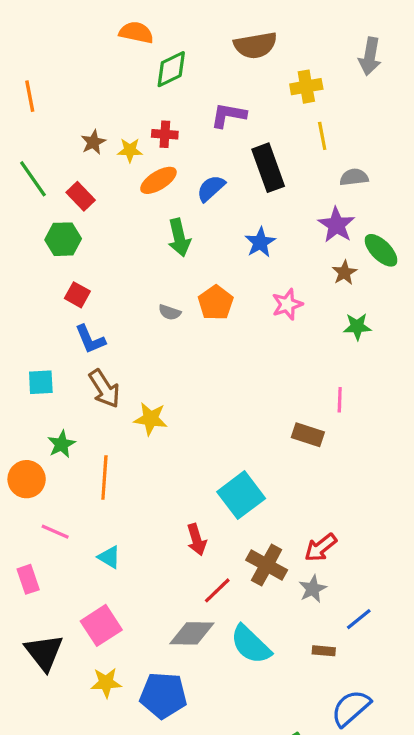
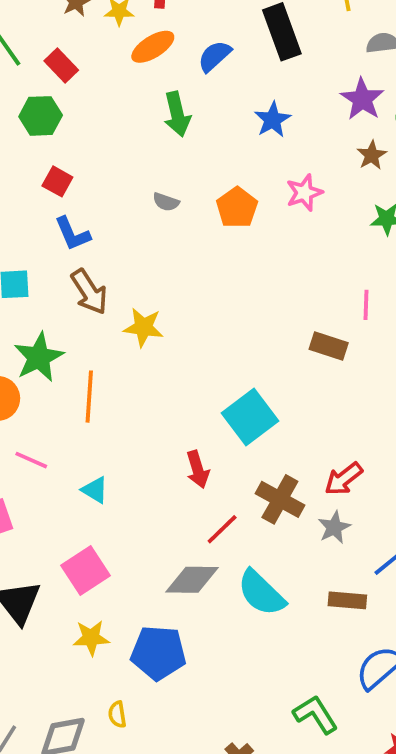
orange pentagon: (216, 303) -> (237, 208), moved
green star: (62, 444) -> (39, 357), size x1.5
brown rectangle: (324, 651) -> (347, 600), size x1.4

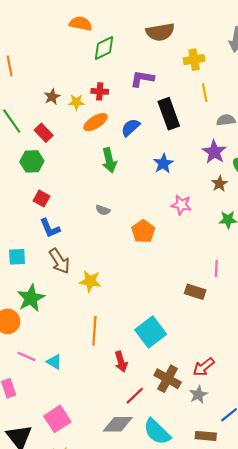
pink star: (304, 193) -> (181, 205), turned 30
orange pentagon: (237, 208) -> (143, 231), moved
orange line: (89, 397) -> (94, 331), moved
cyan triangle: (95, 490) -> (54, 362), moved

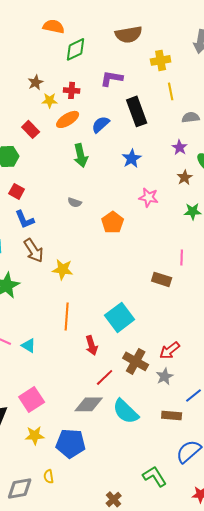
brown star: (52, 97) -> (36, 82), moved
red rectangle: (44, 133) -> (31, 129), moved
purple star: (214, 152) -> (180, 147), size x0.7

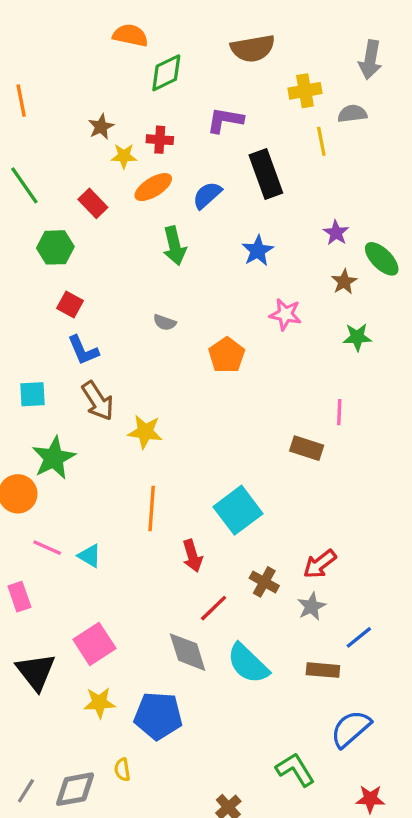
gray semicircle: (191, 117) -> (352, 114), moved
brown cross: (136, 361) -> (264, 582), size x0.7
gray diamond: (89, 404) -> (188, 652), turned 72

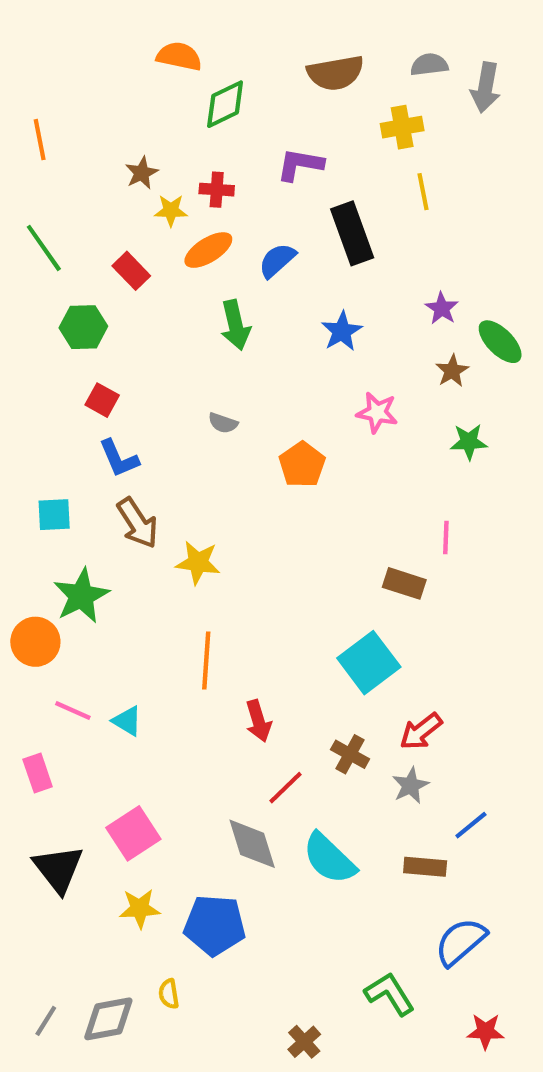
gray semicircle: (352, 114) -> (429, 65), moved
cyan square: (238, 510) -> (369, 663), moved

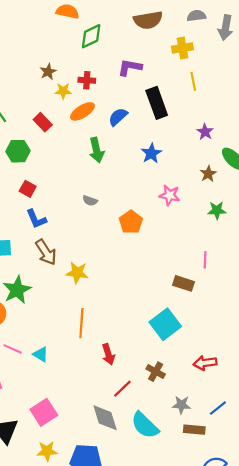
purple star: (442, 308) -> (205, 132), moved
red arrow: (421, 731) -> (205, 363), moved, turned 30
gray star: (410, 786) -> (181, 405), moved, turned 30

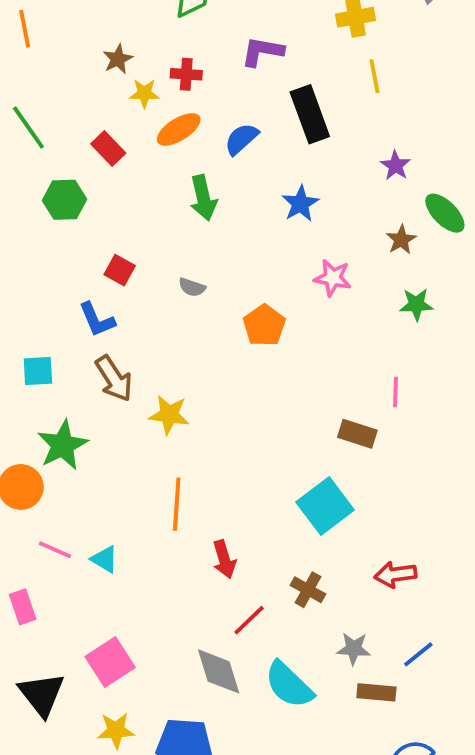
red square: (28, 189) -> (120, 270), moved

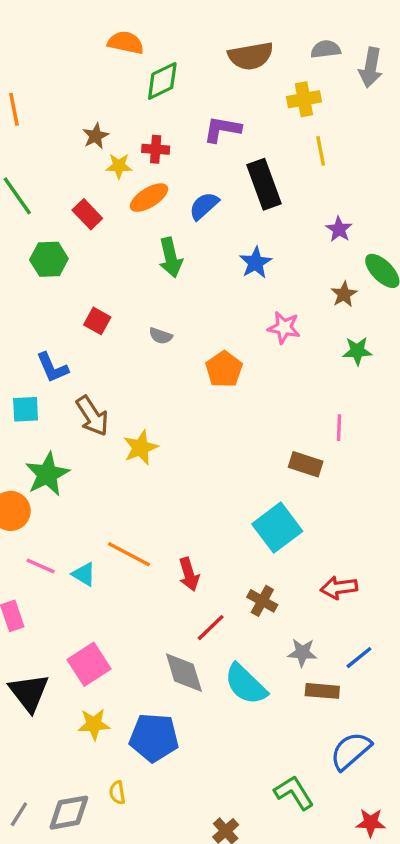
blue L-shape: (97, 320) -> (52, 368), moved
yellow star: (169, 415) -> (141, 448), turned -30
orange line: (177, 504) -> (129, 554), moved, turned -66

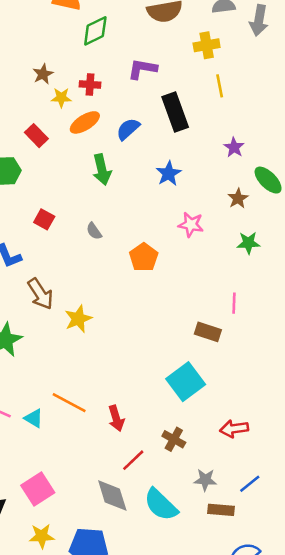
gray semicircle: (161, 336) -> (94, 231), turned 36

